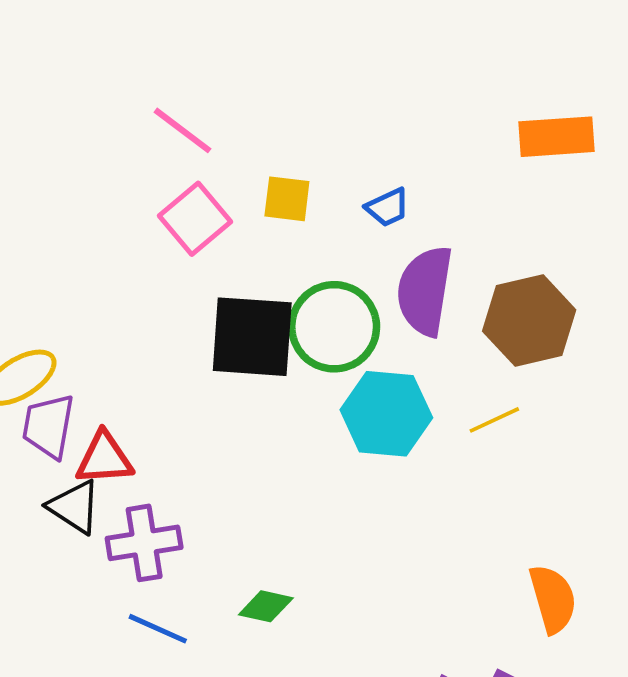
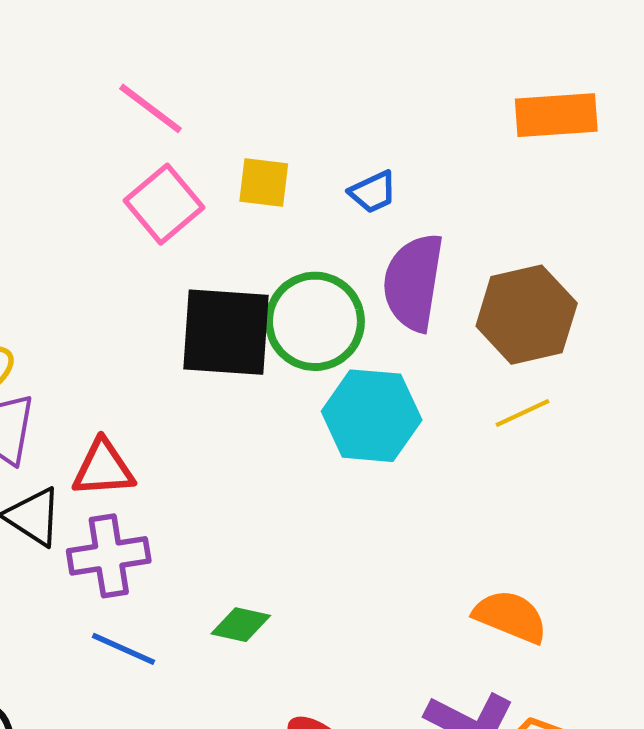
yellow line: (494, 420) -> (522, 413), moved
red triangle: (104, 458) -> (103, 468), moved
orange semicircle: (553, 599) -> (510, 617), moved, turned -52

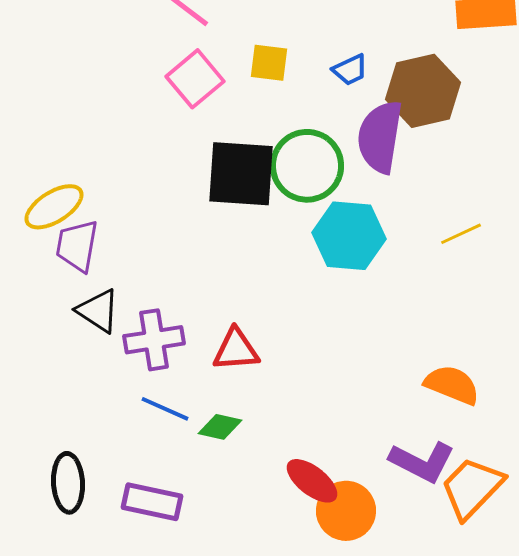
brown hexagon: (527, 315) -> (423, 91), moved
red triangle: (103, 468) -> (236, 350), moved
green diamond: (241, 625) -> (220, 427), moved

